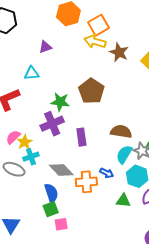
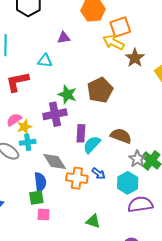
cyan semicircle: (124, 154) -> (92, 145), moved
green triangle: (123, 201) -> (93, 221), moved

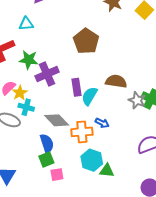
green star: (67, 94) -> (29, 60), moved
cyan cross: (28, 142) -> (26, 107), turned 35
cyan hexagon: (128, 183) -> (92, 160), moved

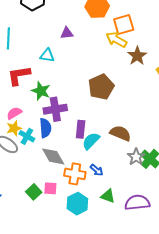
yellow star: (20, 93) -> (14, 128), moved
blue semicircle: (47, 143) -> (45, 128), moved
green square: (46, 160) -> (34, 192), turned -35
green triangle: (107, 171) -> (108, 196), moved
pink square: (57, 175) -> (50, 188), moved

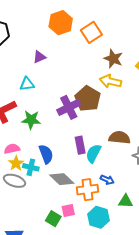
yellow arrow: (116, 40) -> (110, 81), moved
purple cross: (55, 109) -> (69, 107), moved
pink semicircle: (14, 113) -> (12, 149), turned 35

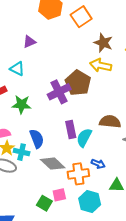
cyan triangle: (27, 84) -> (17, 69), turned 35

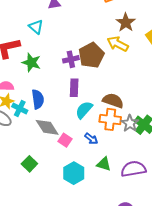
purple cross: (59, 92) -> (71, 59), size x0.7
purple rectangle: (71, 130) -> (74, 88), moved
orange cross: (78, 174) -> (110, 119), moved
pink square: (59, 195) -> (65, 140), moved, turned 32

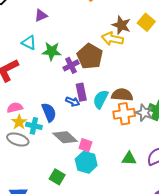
brown star: (126, 22) -> (121, 25), moved
green star: (31, 62) -> (52, 51), moved
cyan semicircle: (84, 110) -> (101, 99), moved
blue arrow: (91, 139) -> (73, 102), moved
cyan hexagon: (74, 173) -> (86, 162), moved

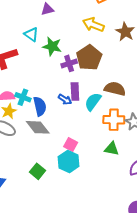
yellow arrow: (112, 39) -> (93, 25), moved
brown semicircle: (122, 95) -> (115, 89), moved
cyan cross: (34, 126) -> (23, 97), moved
gray diamond: (65, 137) -> (38, 127), moved
green triangle: (129, 159) -> (112, 149), moved

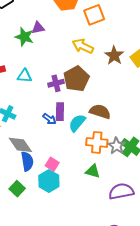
cyan triangle: (31, 34) -> (24, 76), moved, turned -35
green star: (52, 46) -> (24, 37), moved
blue semicircle: (40, 106) -> (27, 161), moved

